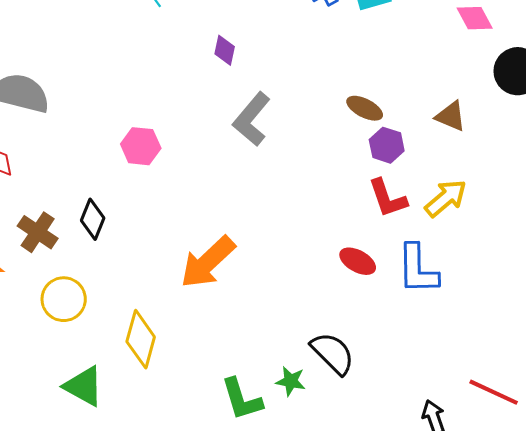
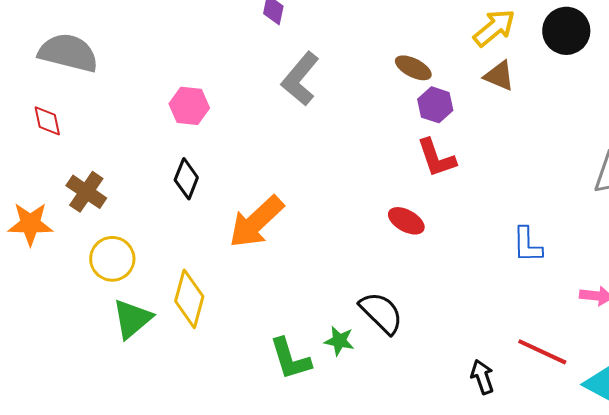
yellow arrow: (446, 198) -> (494, 28), moved
black diamond: (93, 219) -> (186, 179), moved
blue L-shape: (418, 269) -> (527, 245), moved, size x0.7
green triangle: (84, 386) -> (132, 319), moved, turned 51

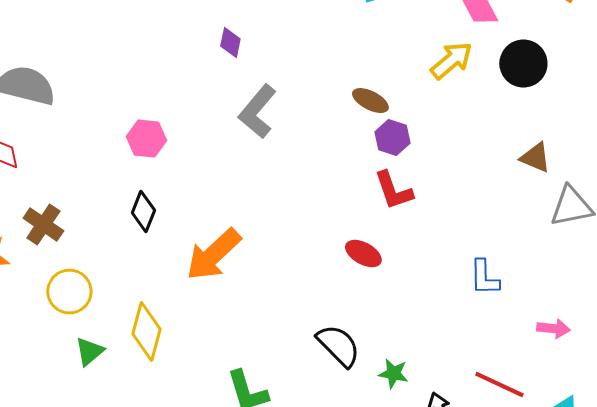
brown triangle: (499, 76) -> (535, 158), moved
green triangle: (132, 319) -> (89, 352), size x0.7
green star: (339, 341) -> (393, 374), moved

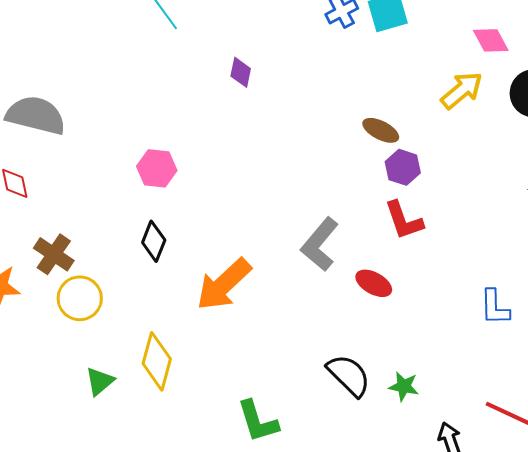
gray L-shape: (257, 112) -> (320, 244), moved
yellow circle: (69, 292) -> (80, 298), moved
green star: (393, 374) -> (404, 386), moved

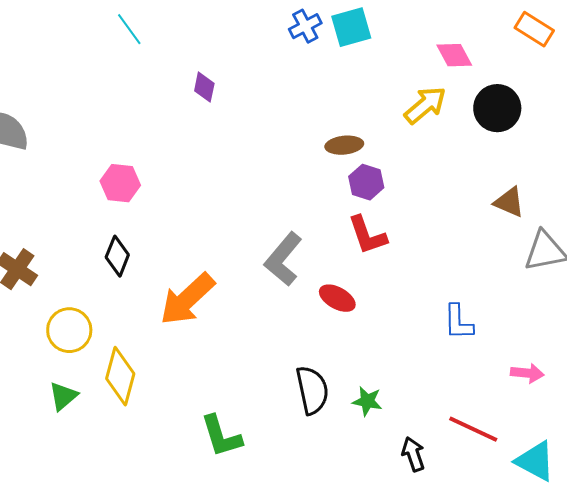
brown ellipse: (381, 130) -> (344, 145), turned -33
yellow circle: (80, 298) -> (69, 330), moved
black semicircle: (349, 375) -> (312, 390), turned 33

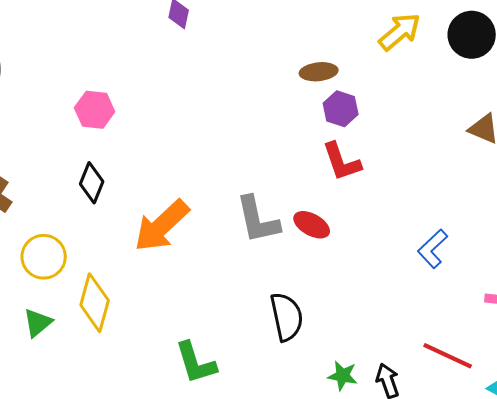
gray L-shape: (283, 259) -> (258, 220), moved, turned -52
blue L-shape: (458, 322) -> (433, 249), turned 48
green star: (367, 401) -> (343, 376), moved

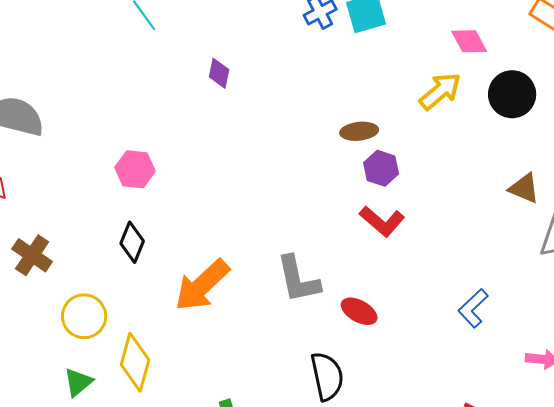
red L-shape: (342, 162) -> (382, 221), turned -30
red ellipse: (312, 225) -> (359, 311), moved

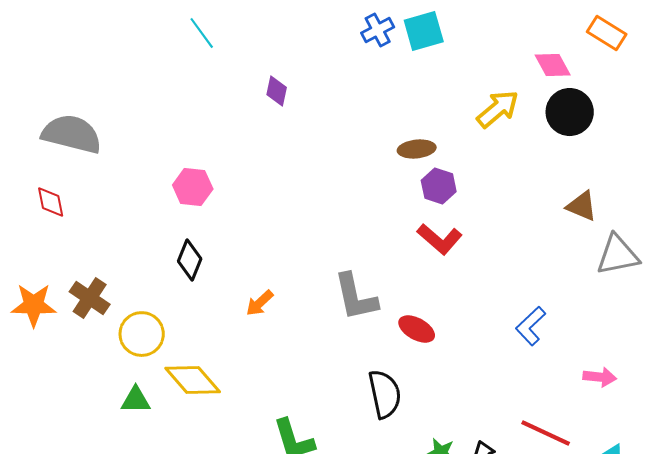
pink diamond: (469, 41) -> (553, 65), moved
brown cross: (32, 255) -> (90, 298), moved
orange arrow: (202, 285) -> (260, 303), size x0.5
yellow diamond: (135, 362) -> (193, 380), turned -56
green triangle: (78, 382) -> (136, 400), turned 40

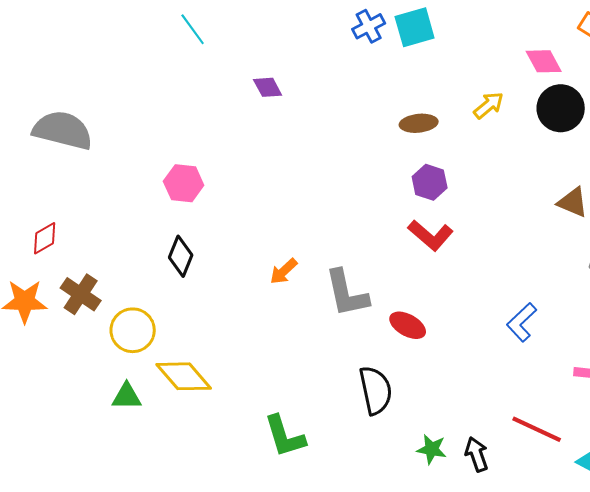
purple diamond: (277, 91) -> (268, 87), turned -40
yellow arrow: (498, 109) -> (489, 105), size x0.7
brown ellipse: (417, 149) -> (419, 123), moved
red diamond: (51, 202) -> (45, 238), moved, turned 72
orange arrow: (260, 303) -> (284, 271), moved

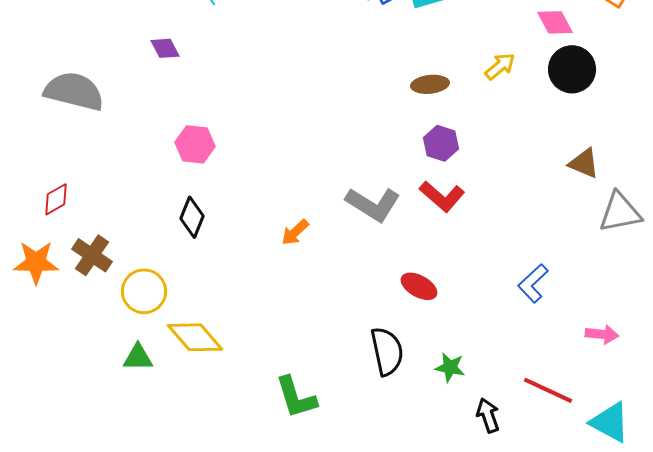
purple diamond: (268, 87) -> (165, 48), moved
gray L-shape: (347, 293) -> (373, 204), moved, turned -46
green star: (432, 449) -> (450, 367), moved

